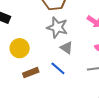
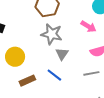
gray triangle: (67, 48) -> (62, 54), turned 32

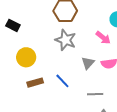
gray triangle: (62, 54) -> (88, 63), moved
gray line: (91, 73) -> (95, 94), moved

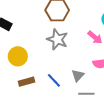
gray triangle: (88, 63) -> (78, 75), moved

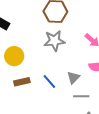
gray star: (57, 39) -> (54, 41), turned -30

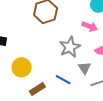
gray star: (54, 41) -> (70, 47), moved

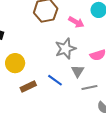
pink arrow: (90, 26) -> (76, 22), moved

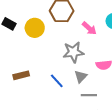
yellow circle: (15, 63) -> (35, 28), moved
brown rectangle: (28, 86) -> (21, 75), moved

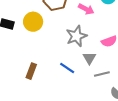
brown rectangle: (21, 75) -> (31, 71), turned -42

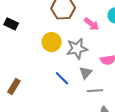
yellow circle: (33, 22) -> (52, 42), moved
brown rectangle: (31, 71) -> (14, 86), moved

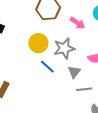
blue line: (62, 78) -> (47, 67), moved

